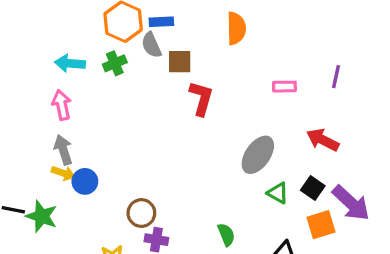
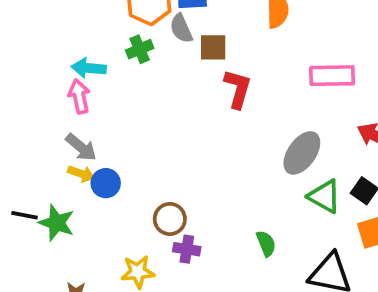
cyan arrow: (70, 63) -> (89, 68), moved
pink rectangle: (284, 87) -> (332, 76), size x1.6
gray arrow: (63, 150) -> (81, 147), turned 148
green triangle: (278, 193) -> (325, 196), size x1.4

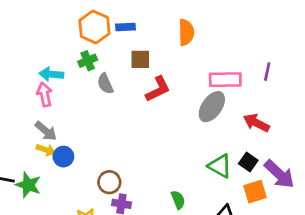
gray semicircle: (181, 28) -> (105, 84), moved
red L-shape: (238, 89) -> (158, 89), turned 48
gray ellipse: (302, 153) -> (212, 107), moved

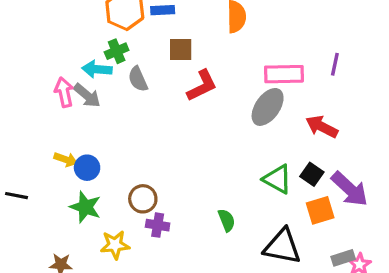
cyan arrow: (51, 74) -> (97, 69), moved
gray arrow: (46, 131) -> (87, 95), moved
green star: (28, 185) -> (85, 207), moved

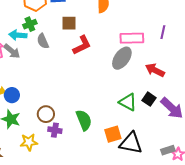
orange square: (320, 210) -> (113, 134), moved
green semicircle: (227, 220) -> (84, 120), moved, size x1.5

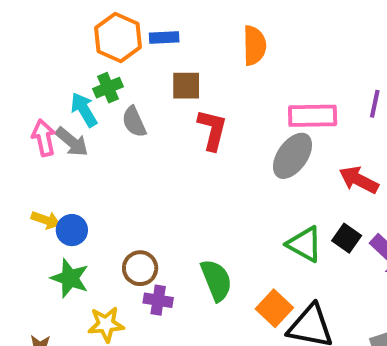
cyan arrow: (18, 35) -> (84, 110), turned 54
red L-shape: (82, 45) -> (212, 130), turned -50
orange square: (113, 134) -> (274, 308), turned -30

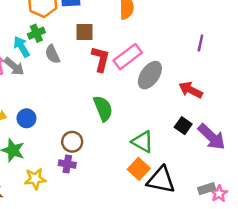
pink rectangle: (313, 116) -> (128, 57), moved, turned -36
blue circle: (72, 230) -> (26, 118), moved
green triangle: (305, 244) -> (142, 142), moved
brown circle: (140, 268) -> (72, 142), moved
green semicircle: (216, 280) -> (103, 108), moved

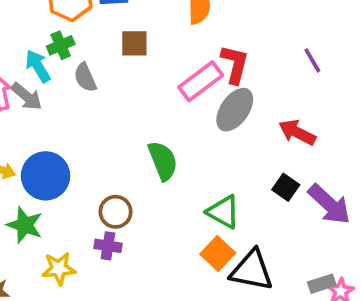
purple line: (200, 43) -> (312, 60), turned -42
red L-shape: (101, 59) -> (235, 64), moved
blue circle: (26, 118) -> (46, 176), size x1.6

